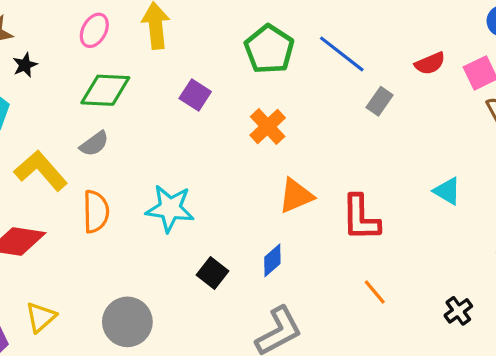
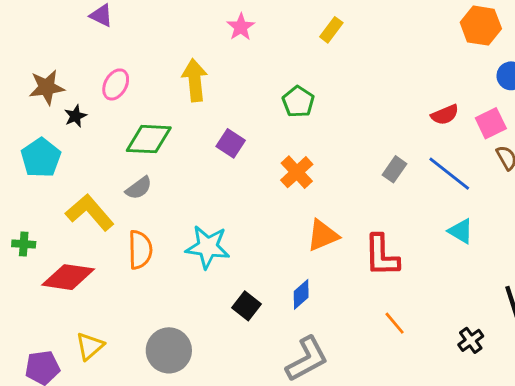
pink ellipse: (94, 30) -> (116, 84), moved
green pentagon: (269, 49) -> (298, 102), size x0.7
blue line: (342, 54) -> (449, 174), moved
gray rectangle: (380, 101) -> (395, 169), moved

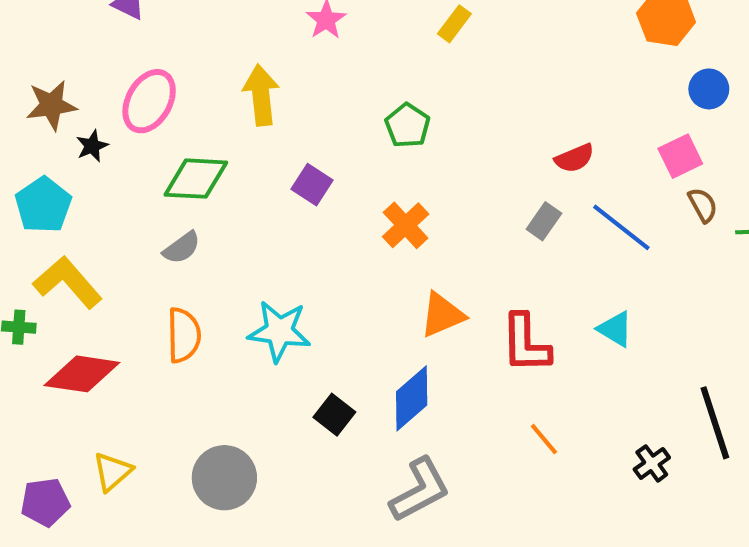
pink ellipse: (116, 84) -> (149, 101), size x1.4
red semicircle: (445, 115) -> (574, 158), moved
yellow L-shape: (90, 212) -> (68, 282), moved
cyan triangle: (461, 231) -> (615, 329), moved
blue diamond: (301, 294) -> (412, 398), size x1.5

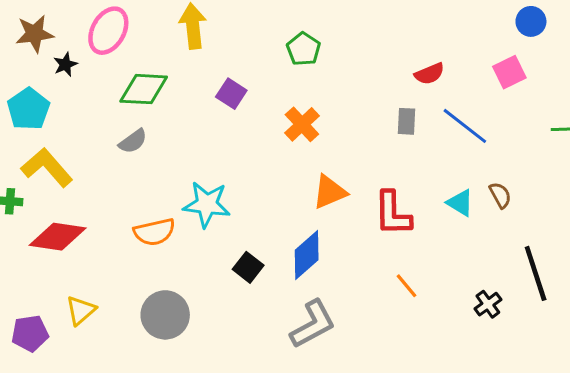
brown semicircle: (703, 205) -> (500, 195), moved
gray rectangle: (544, 221) -> (406, 121), turned -32
orange semicircle: (184, 335) -> (154, 232), moved, turned 78

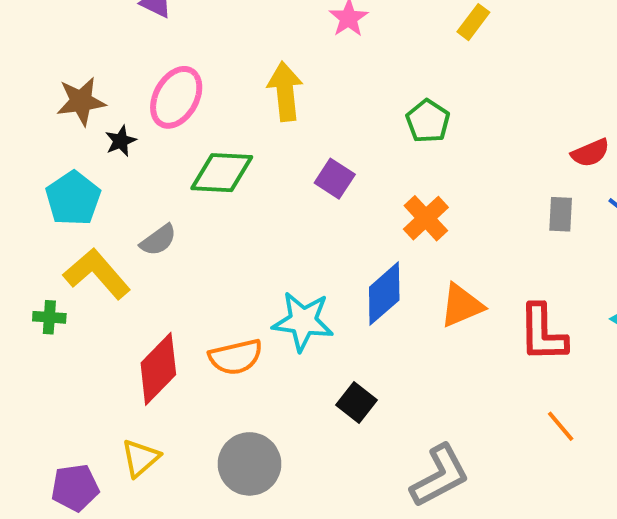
gray semicircle: (133, 141) -> (158, 240), moved
red diamond: (58, 237) -> (158, 369), moved, turned -54
blue diamond: (307, 255) -> (384, 294), moved

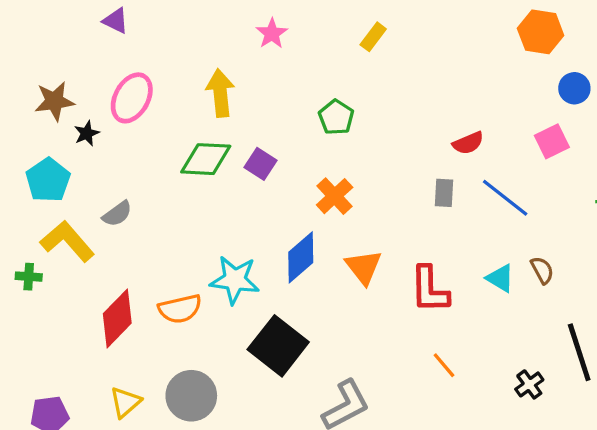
green diamond: (222, 173) -> (206, 159), moved
orange triangle: (462, 305) -> (364, 267), turned -45
black square: (356, 403) -> (278, 346), size x1.8
yellow triangle: (141, 458) -> (125, 402), moved

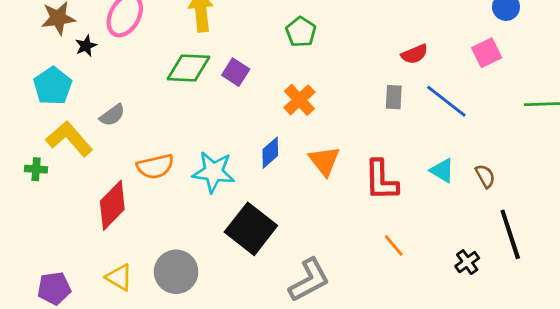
blue diamond: (301, 257) -> (270, 153), size x0.7
brown semicircle: (542, 270) -> (485, 176), moved
orange semicircle: (180, 309) -> (155, 166), moved
yellow triangle: (125, 402) -> (119, 277), turned -48

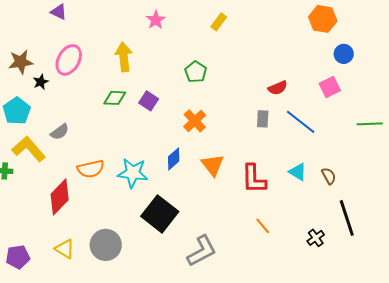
green diamond: (189, 68) -> (115, 98), size x0.7

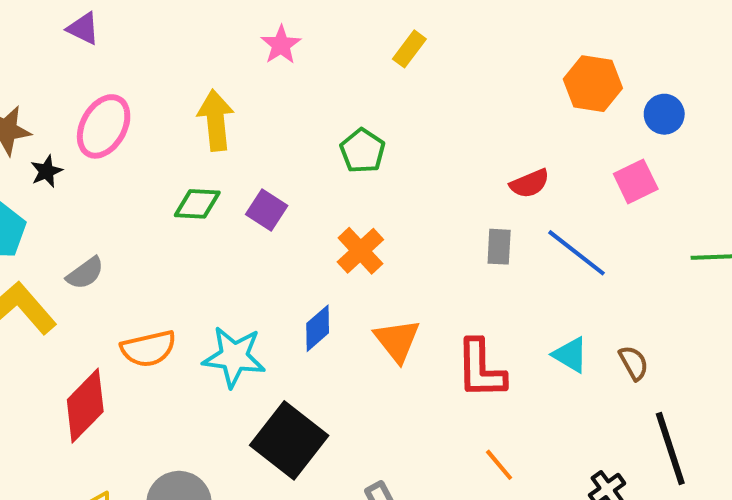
orange hexagon: (323, 19) -> (593, 84), moved

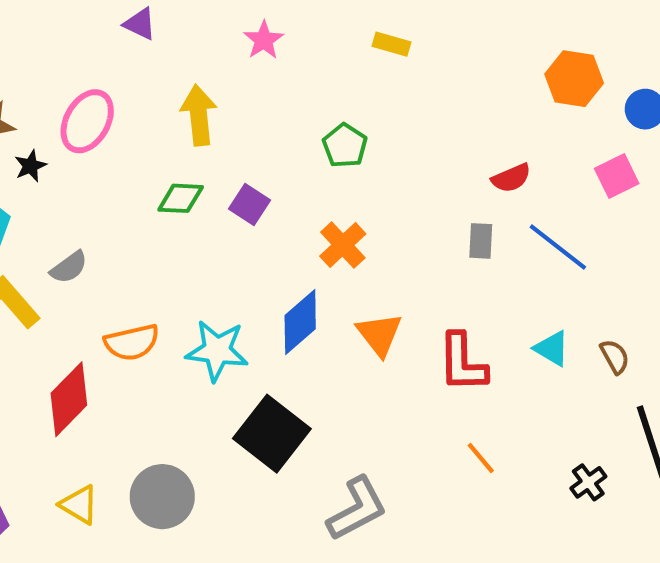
purple triangle: (83, 29) -> (140, 24), moved
yellow rectangle: (409, 49) -> (392, 44), turned 69
blue diamond: (318, 328) -> (300, 322), size x1.4

